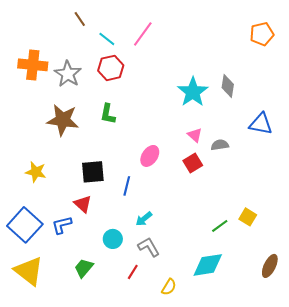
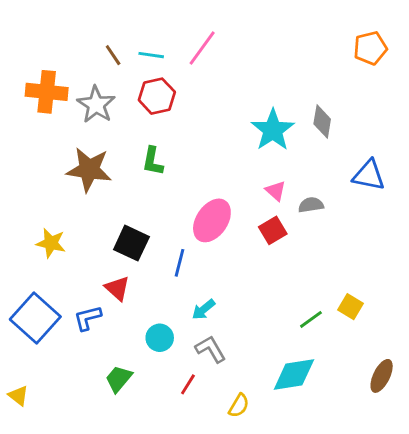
brown line: (80, 19) -> (113, 55), moved
cyan line: (107, 39) -> (151, 55), turned -30
pink ellipse: (150, 156) -> (212, 220), size x1.4
black square: (93, 172) -> (131, 243), turned 30
yellow triangle: (29, 271) -> (18, 396), moved, size x0.5

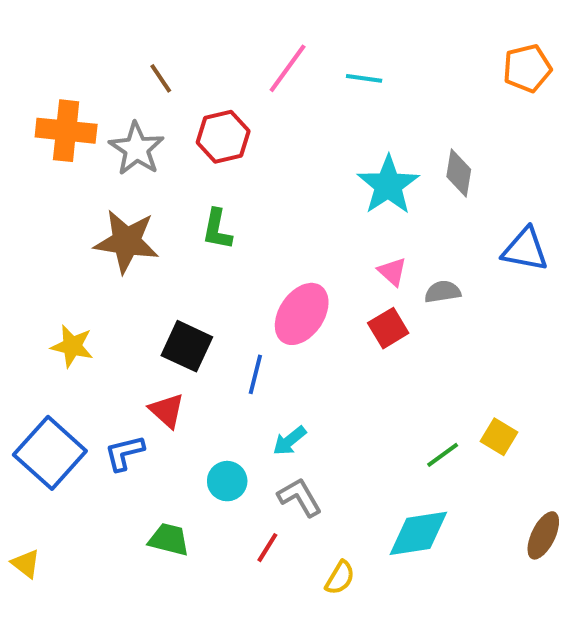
cyan line: (151, 55) -> (364, 78), moved
green trapezoid: (119, 379) -> (169, 539), turned 64

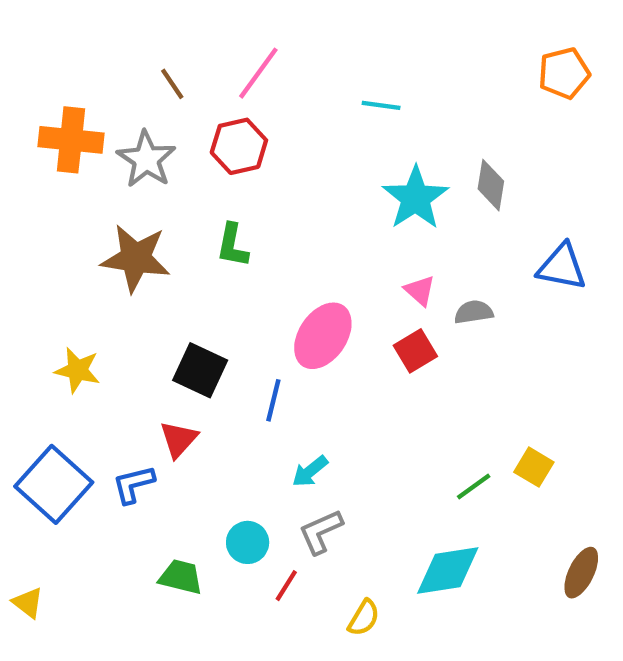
pink line: (288, 68) -> (258, 73), moved
cyan line: (364, 78) -> (381, 105), moved
red triangle: (167, 411) -> (179, 439), turned 30
cyan circle: (227, 481) -> (248, 542), moved
gray L-shape: (300, 497) -> (321, 532), turned -84

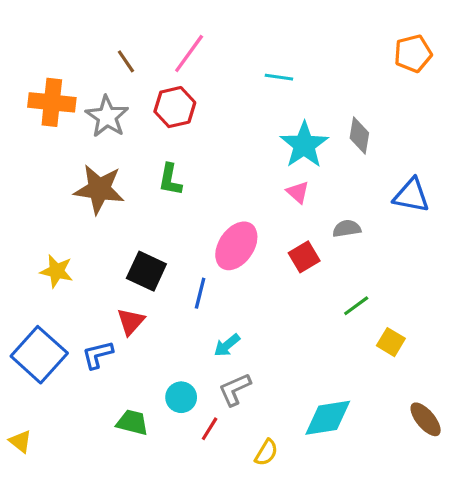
pink triangle: (420, 291) -> (298, 192), moved
green line: (474, 486) -> (356, 306), moved
brown ellipse: (581, 573) -> (426, 419), turned -66

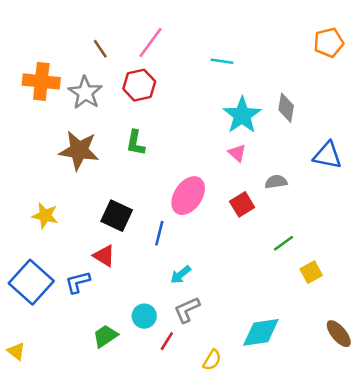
red triangle: (131, 322) -> (104, 256), turned -40
yellow square: (391, 342) -> (311, 272), turned 30
green trapezoid: (132, 422) -> (105, 336), turned -48

